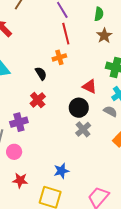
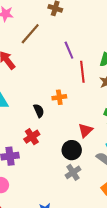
red line: (66, 34) -> (82, 72), moved
red triangle: (90, 86) -> (85, 130), turned 42

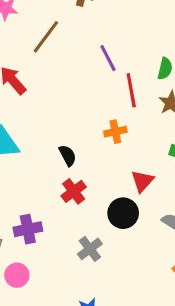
orange cross: (59, 97) -> (115, 132), moved
red cross: (32, 137) -> (74, 191), moved
gray cross: (73, 172) -> (90, 249), moved

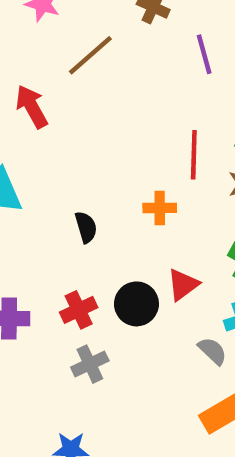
purple line: (108, 58) -> (204, 54), moved
red cross: (74, 191) -> (79, 310), moved
black circle: (123, 213) -> (136, 304), moved

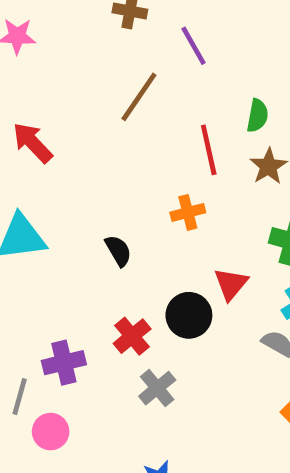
brown line: (90, 55) -> (139, 97), moved

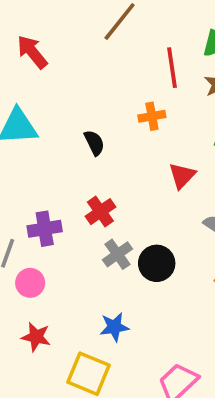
black circle: (189, 315) -> (157, 263), moved

